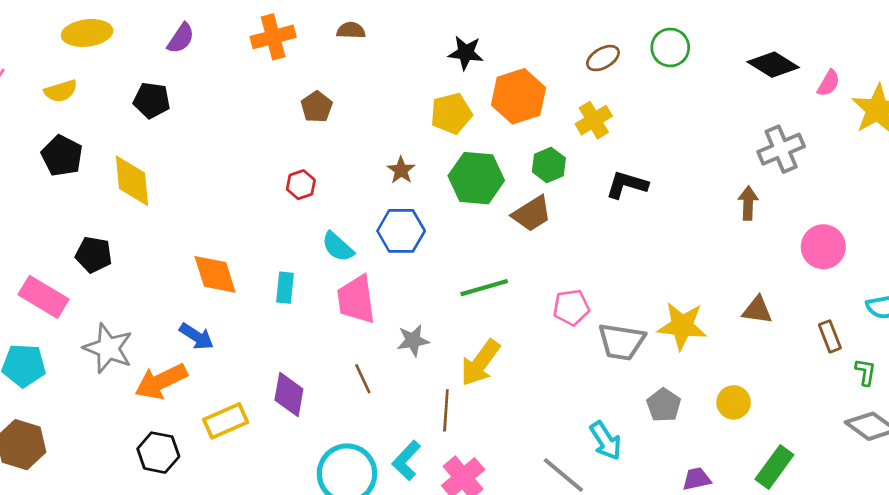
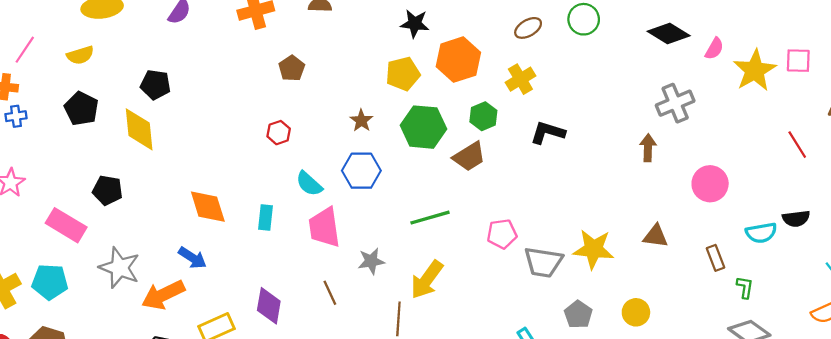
black pentagon: (152, 100) -> (155, 85), moved

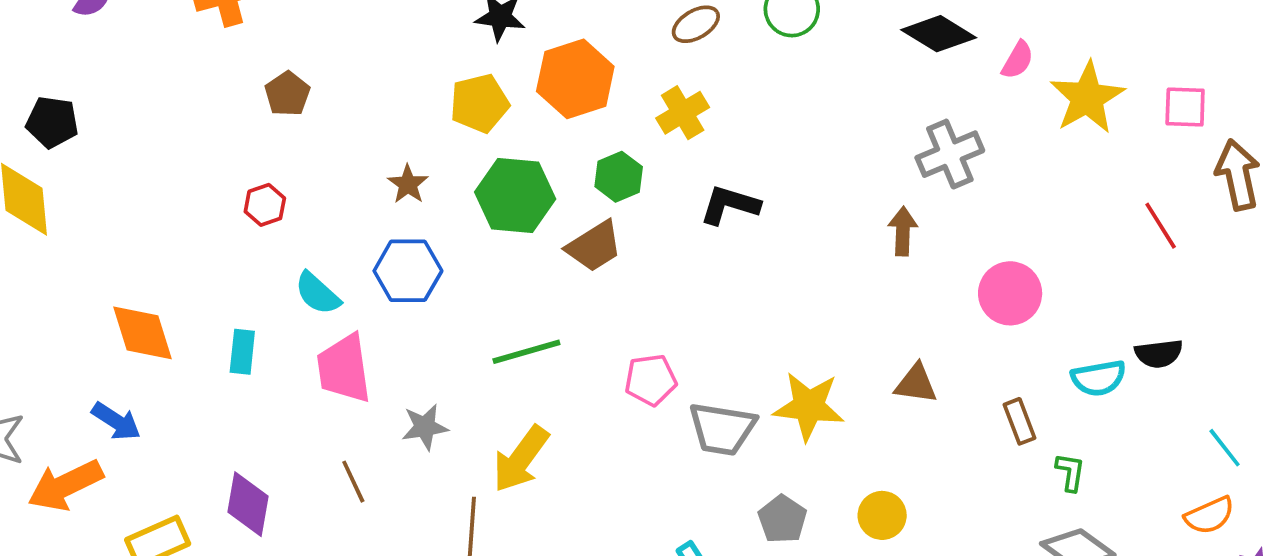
pink square: (798, 61) -> (1185, 107), moved

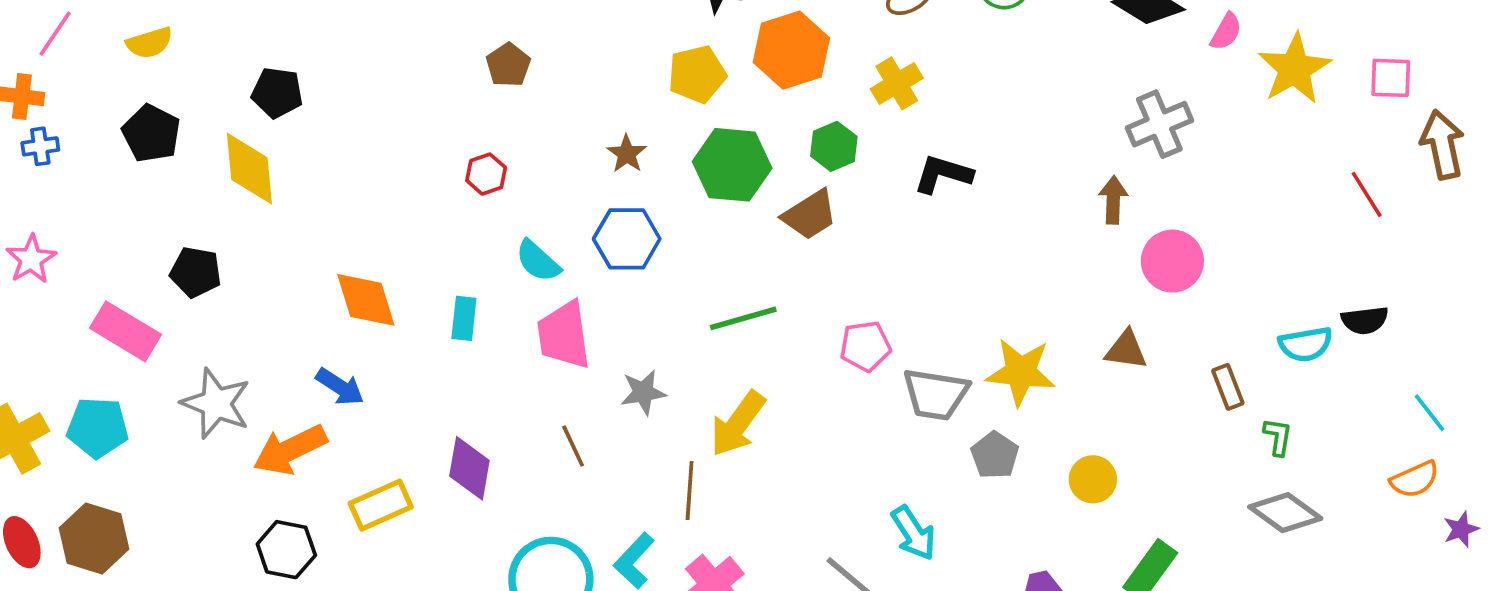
pink circle: (1010, 293) -> (1172, 261), moved
gray pentagon: (782, 519) -> (995, 455), moved

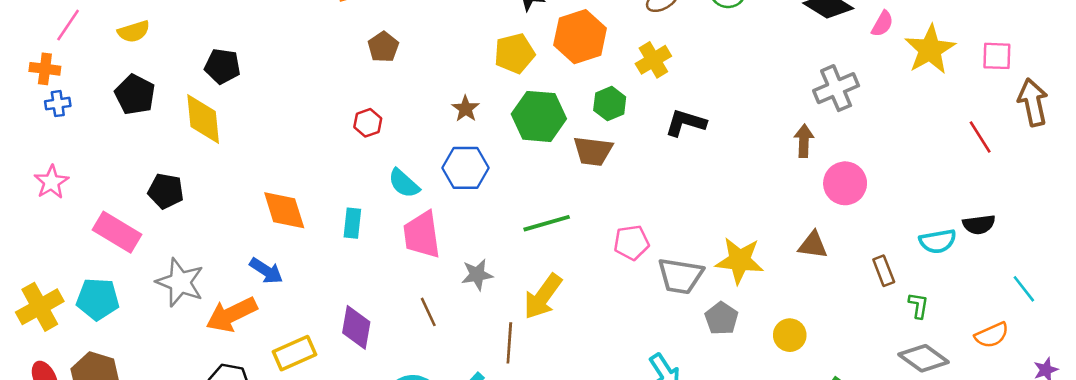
brown trapezoid: (810, 215) -> (593, 151), turned 39
orange semicircle: (1415, 479) -> (992, 335), moved

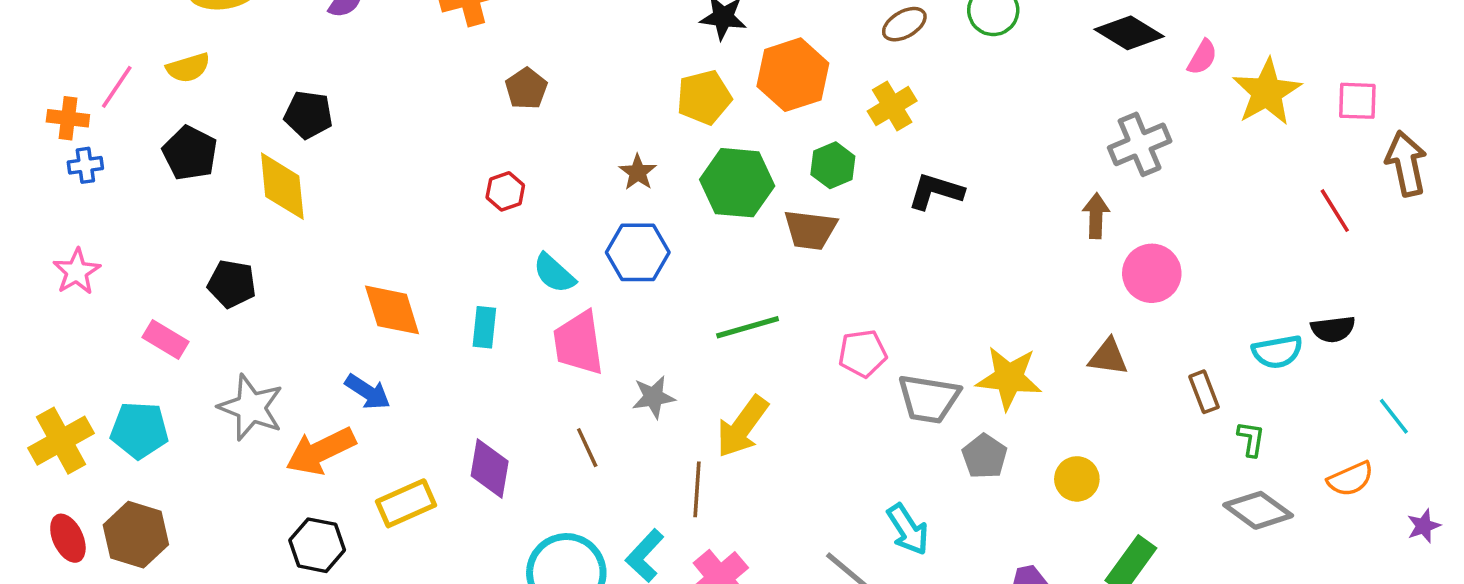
pink line: (68, 25) -> (117, 87), moved
pink rectangle: (117, 232) -> (166, 340), size x0.7

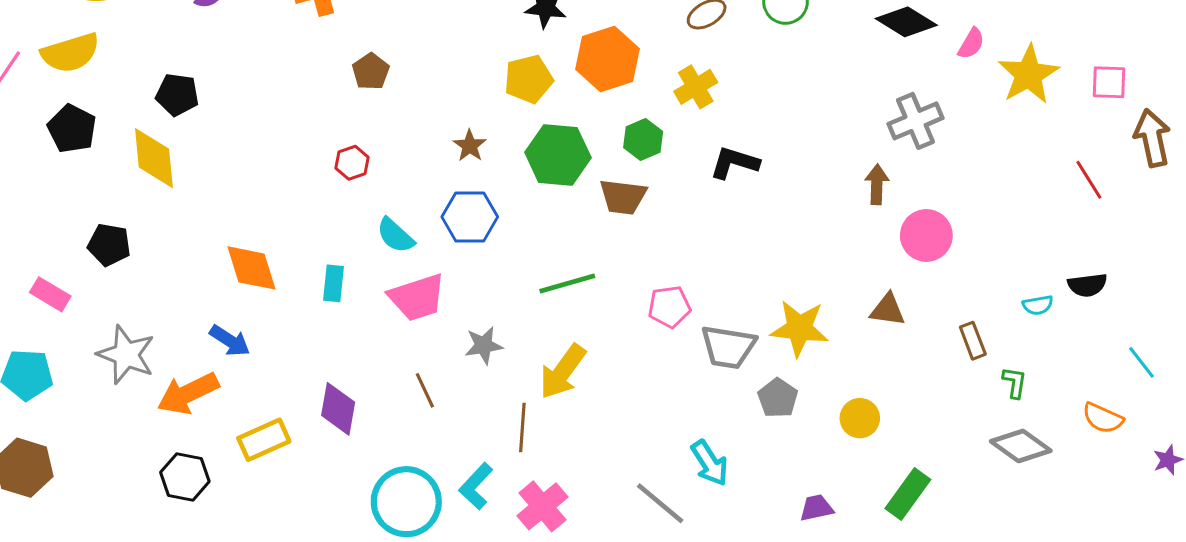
yellow semicircle: (188, 68) -> (70, 53), size x1.5
pink trapezoid: (579, 343) -> (417, 297), turned -100
cyan semicircle: (1277, 352) -> (1038, 305), size x0.7
orange semicircle: (1350, 479) -> (1103, 418), turned 48

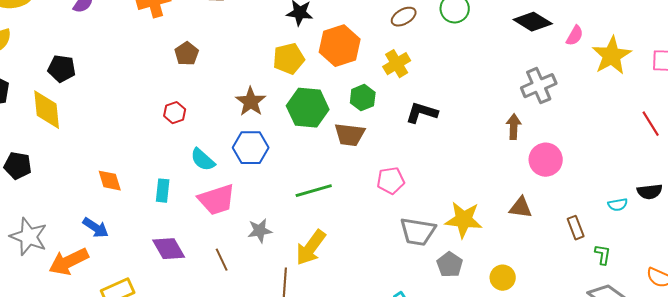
brown star: (470, 146) -> (251, 102), size x1.4
orange diamond: (251, 268) -> (110, 181), size x0.7
pink pentagon: (669, 307) -> (391, 181), moved
purple diamond: (338, 409) -> (169, 249), moved, turned -40

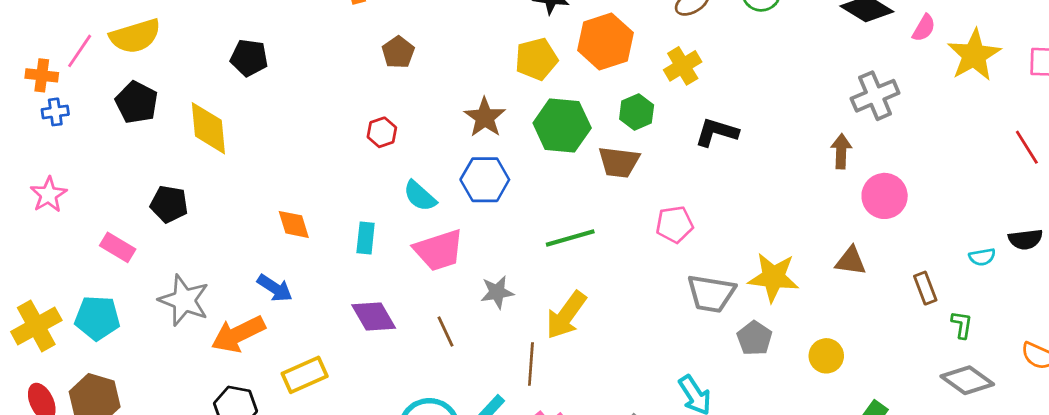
black pentagon: (62, 69) -> (249, 58), moved

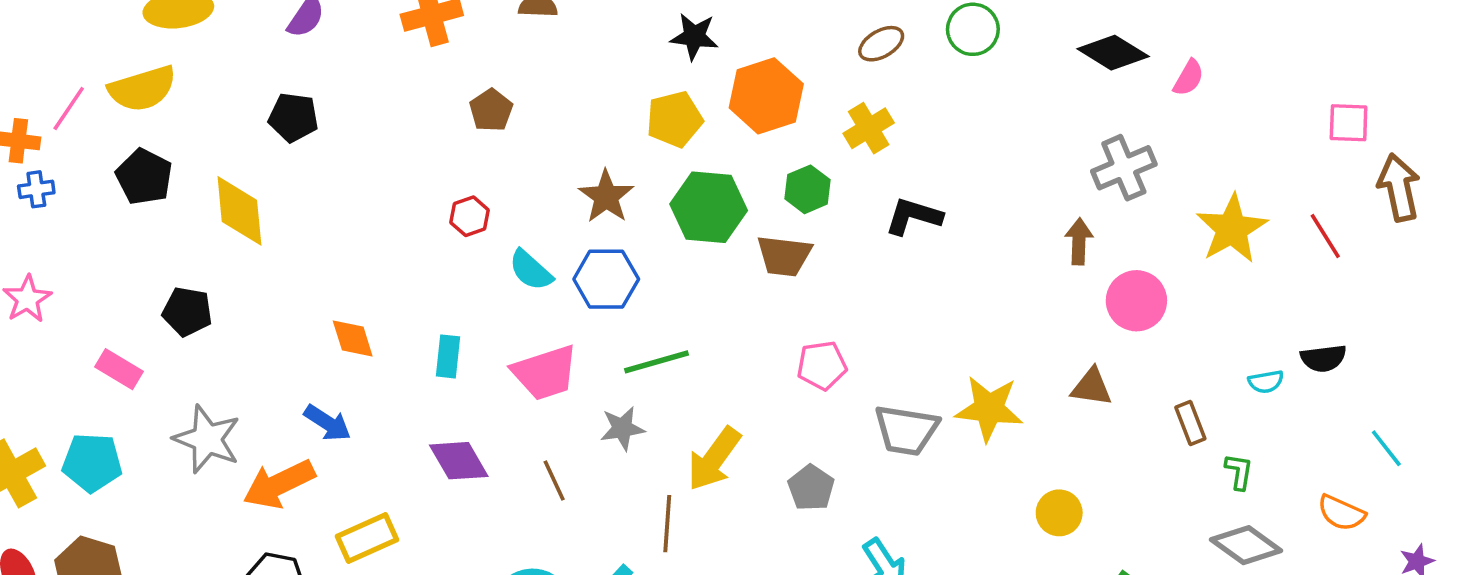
yellow star: (974, 55) -> (1232, 229), moved
cyan semicircle: (420, 196) -> (531, 270), moved
pink pentagon: (675, 224) -> (822, 365), moved
green line: (570, 238) -> (656, 362), moved
gray pentagon: (754, 338) -> (811, 488), moved

